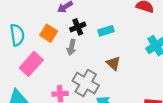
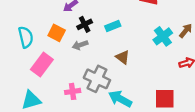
gray arrow: (71, 47) -> (80, 45), turned 64

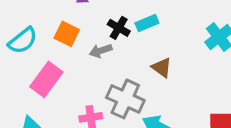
black cross: (85, 24) -> (119, 28), moved, turned -32
cyan semicircle: (26, 37) -> (23, 41), turned 65

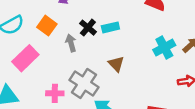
gray arrow: (101, 51) -> (71, 43), turned 84

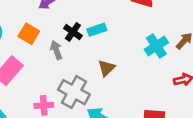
brown triangle: (116, 64) -> (106, 68), turned 35

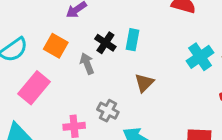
cyan rectangle: (97, 30) -> (132, 40), turned -60
gray cross: (74, 92) -> (108, 111), size x0.6

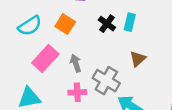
gray arrow: (87, 64) -> (76, 63), moved
gray cross: (108, 111) -> (106, 81), size x1.5

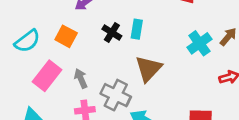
brown triangle: (138, 59) -> (148, 69), size x1.5

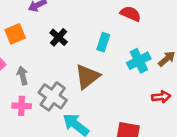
cyan rectangle: (137, 29) -> (103, 42), moved
orange square: (66, 36) -> (15, 34), turned 30

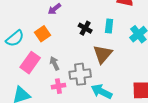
black cross: (59, 37) -> (85, 28), moved
gray cross: (53, 96) -> (80, 74), turned -30

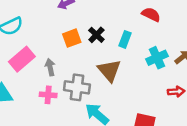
orange square: (42, 34) -> (72, 38), moved
brown triangle: (103, 54) -> (109, 70), turned -35

